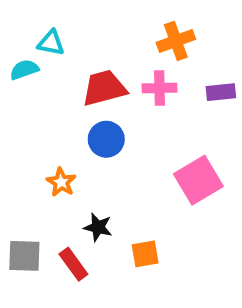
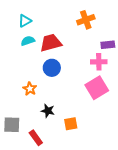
cyan triangle: (51, 43) -> (25, 21), turned -40
cyan semicircle: (24, 70) -> (28, 41), moved
pink cross: (159, 88) -> (99, 62), moved
red rectangle: (73, 264) -> (36, 138), moved

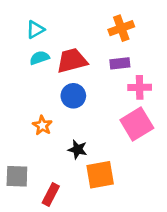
purple rectangle: (108, 45) -> (120, 63), moved
black star: (48, 111) -> (78, 149), moved
orange square: (71, 124) -> (100, 175), size x1.5
red rectangle: (36, 138) -> (51, 195), turned 63

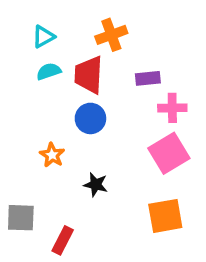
orange cross: (121, 28) -> (111, 35), moved
red trapezoid: (72, 61) -> (89, 75), turned -72
orange square: (100, 175) -> (165, 216), moved

